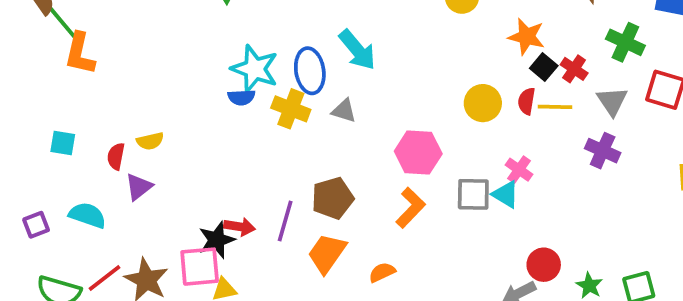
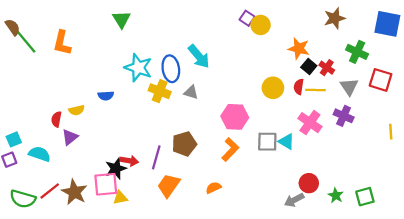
orange L-shape: (80, 54) -> (62, 43), moved
blue semicircle: (241, 97) -> (106, 96), moved
cyan square: (63, 143) -> (14, 139), moved, turned -32
pink cross: (519, 170) -> (310, 123), moved, size x1.5
orange trapezoid: (327, 253) -> (169, 185), moved

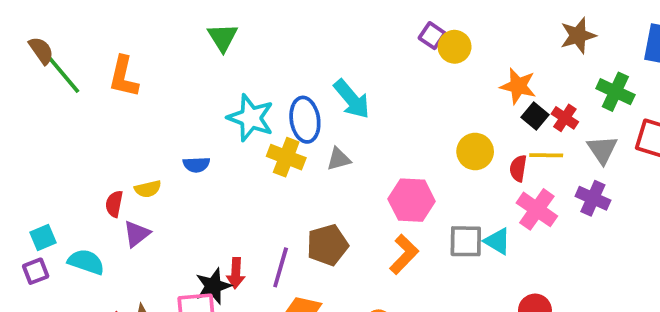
red semicircle: (299, 87) -> (518, 168), moved
gray triangle: (191, 92) -> (339, 159), turned -32
red arrow: (129, 161) -> (236, 273), turned 84

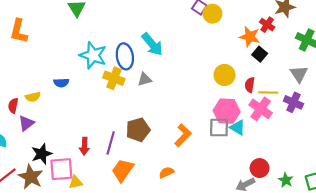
red cross: (565, 118) -> (267, 25), moved
yellow line: (546, 155) -> (268, 93), moved
pink hexagon: (412, 200) -> (227, 111), moved
black star: (213, 286) -> (42, 154), moved

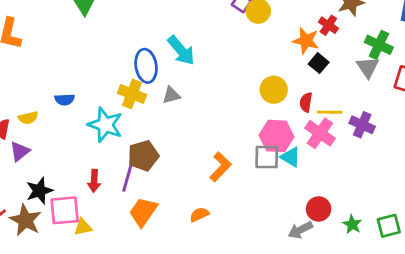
cyan star: (93, 55) -> (105, 125), moved
gray triangle: (299, 74) -> (368, 67), moved
brown pentagon: (138, 130) -> (143, 156), moved

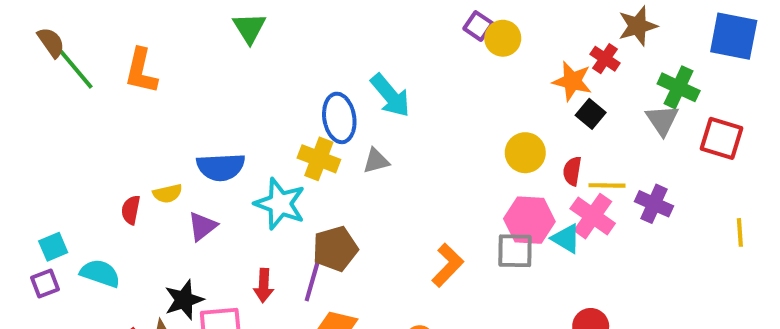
blue semicircle: (65, 100) -> (221, 167), size x1.6
purple triangle: (20, 151) -> (202, 226), moved
cyan triangle: (291, 157) -> (566, 239), moved

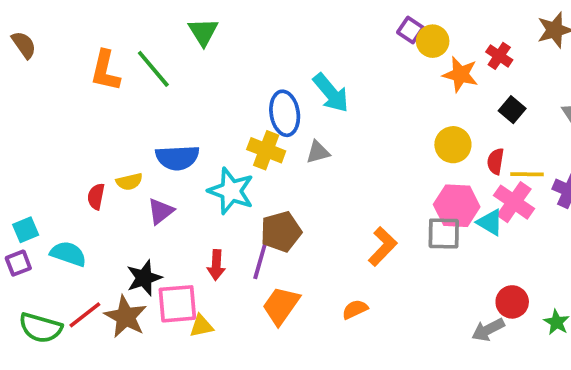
red cross: (605, 59) -> (499, 56), moved
green line: (76, 69) -> (153, 69), moved
orange star: (572, 81) -> (460, 74), moved

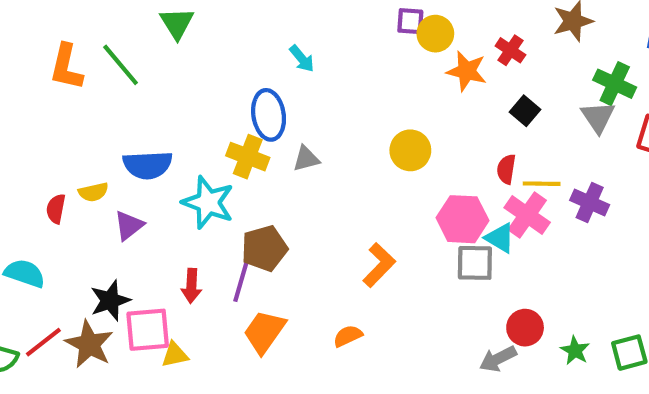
purple square: (410, 30) -> (410, 21), turned -30
cyan arrow: (331, 93) -> (302, 59), moved, size x0.6
yellow circle: (453, 145) -> (410, 150), moved
gray square: (444, 233) -> (475, 263), moved

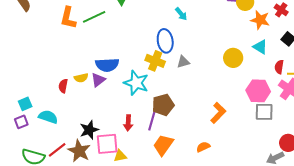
green line: (121, 65) -> (94, 17), turned -75
purple triangle: (129, 225) -> (98, 80), moved
cyan triangle: (500, 238) -> (260, 47), moved

